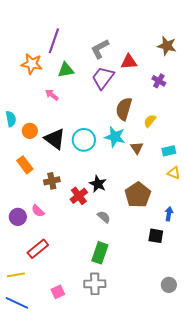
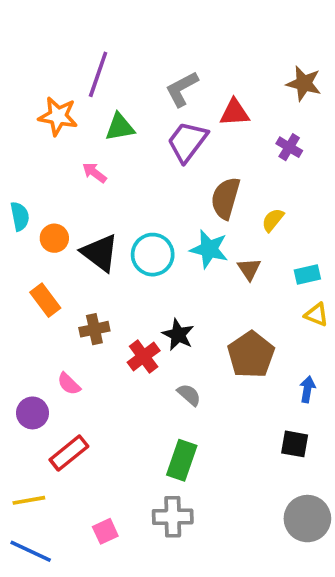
purple circle: (18, 217) -> (32, 413), moved
black square: (156, 236) -> (295, 444), moved
gray circle: (169, 285) -> (307, 519), size x1.6

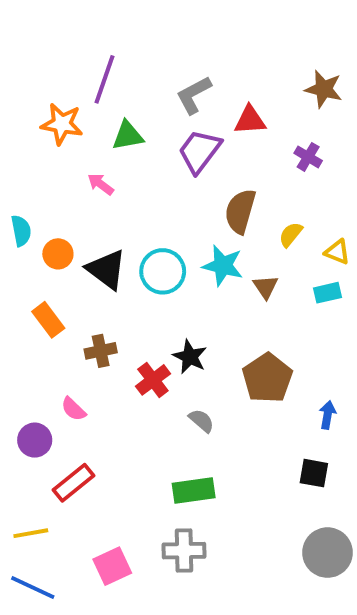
yellow triangle: (316, 315) -> (337, 252), moved
green rectangle: (182, 460) -> (194, 490), turned 63
pink square: (105, 531) -> (112, 566), size x1.4

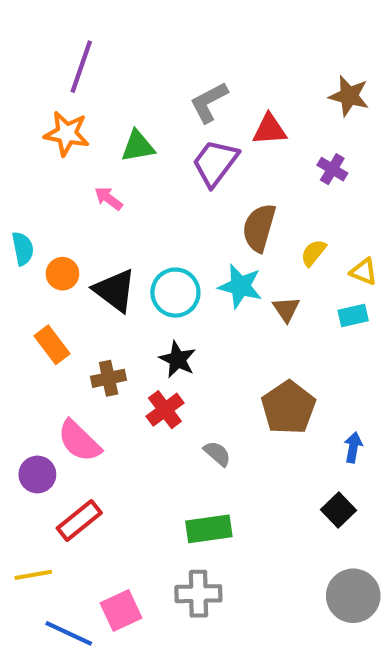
purple line: (105, 79) -> (81, 67), moved
black star: (190, 357) -> (178, 359), moved
pink semicircle: (73, 409) -> (79, 441), size x1.6
black square: (314, 473) -> (339, 510), turned 36
blue line: (33, 587) -> (69, 633), moved

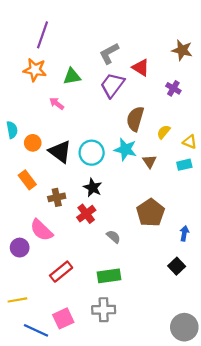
red triangle: (270, 129) -> (141, 68), turned 36
red rectangle: (79, 520) -> (61, 272), moved
gray circle: (353, 596) -> (184, 327), moved

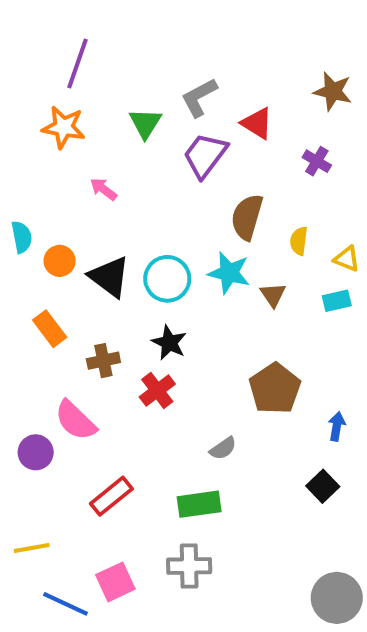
green triangle: (72, 76) -> (145, 123), moved, turned -48
yellow semicircle: (164, 132) -> (299, 241), turned -32
gray semicircle: (113, 237) -> (223, 448), moved, turned 104

